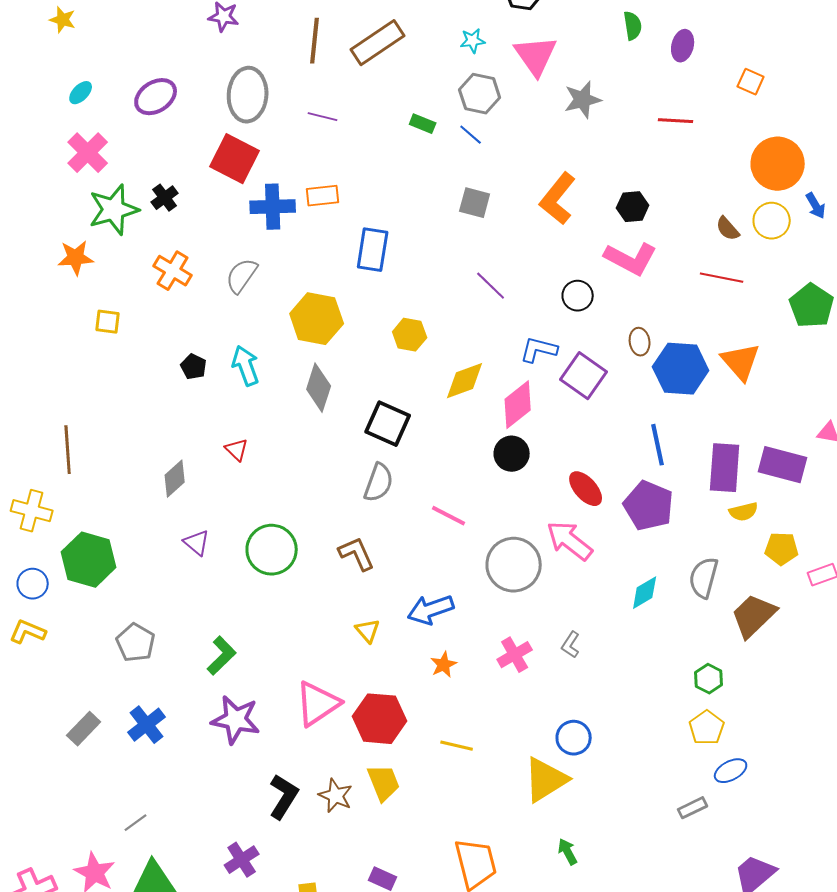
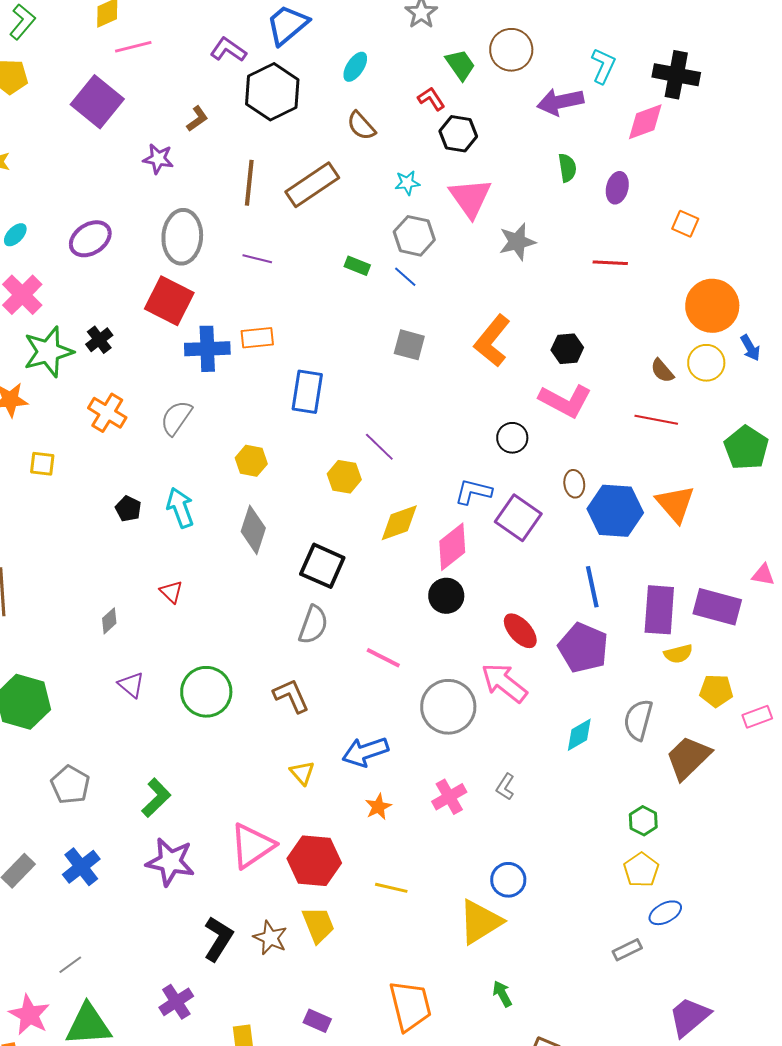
purple line: (491, 286) -> (379, 447), moved
yellow hexagon: (317, 319) -> (251, 461), size x0.6
gray diamond: (175, 479) -> (109, 621), size x0.7

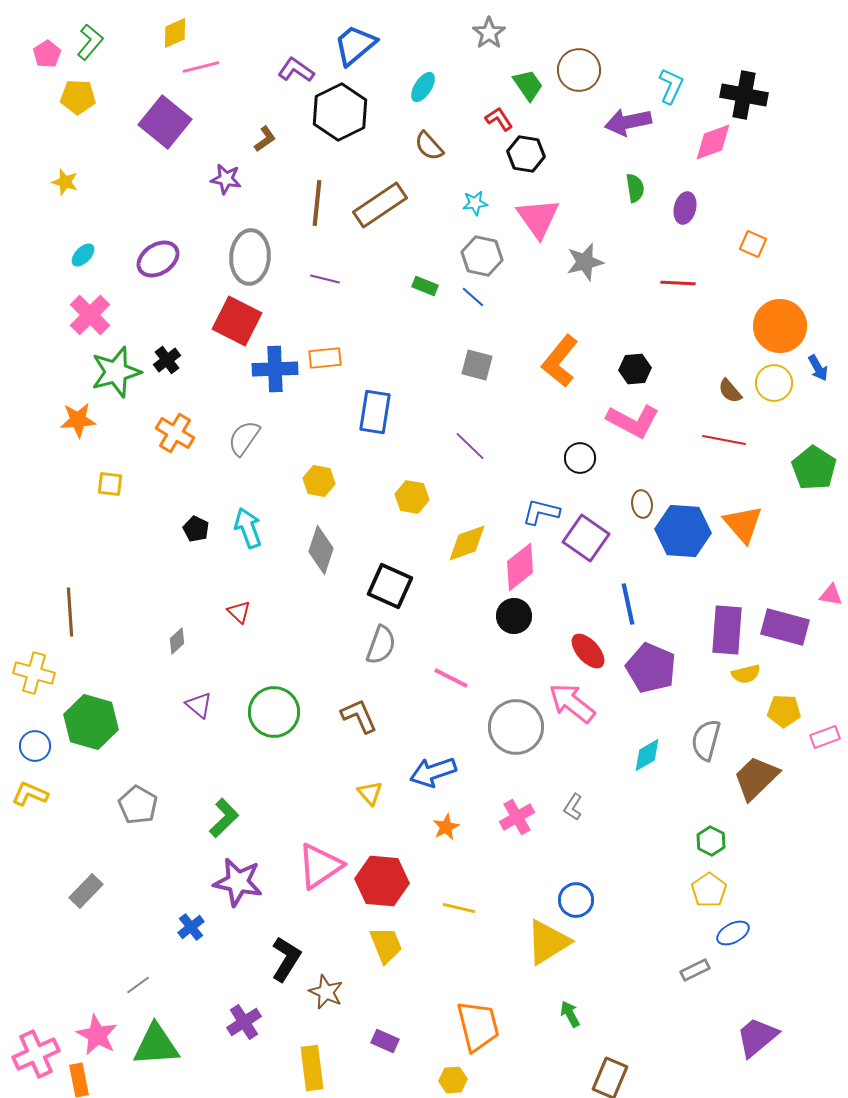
purple line: (379, 447) -> (470, 446), moved
blue line: (592, 587) -> (628, 604), moved
blue cross: (81, 867) -> (191, 927), moved, size x0.7
brown star: (270, 938) -> (326, 992), moved

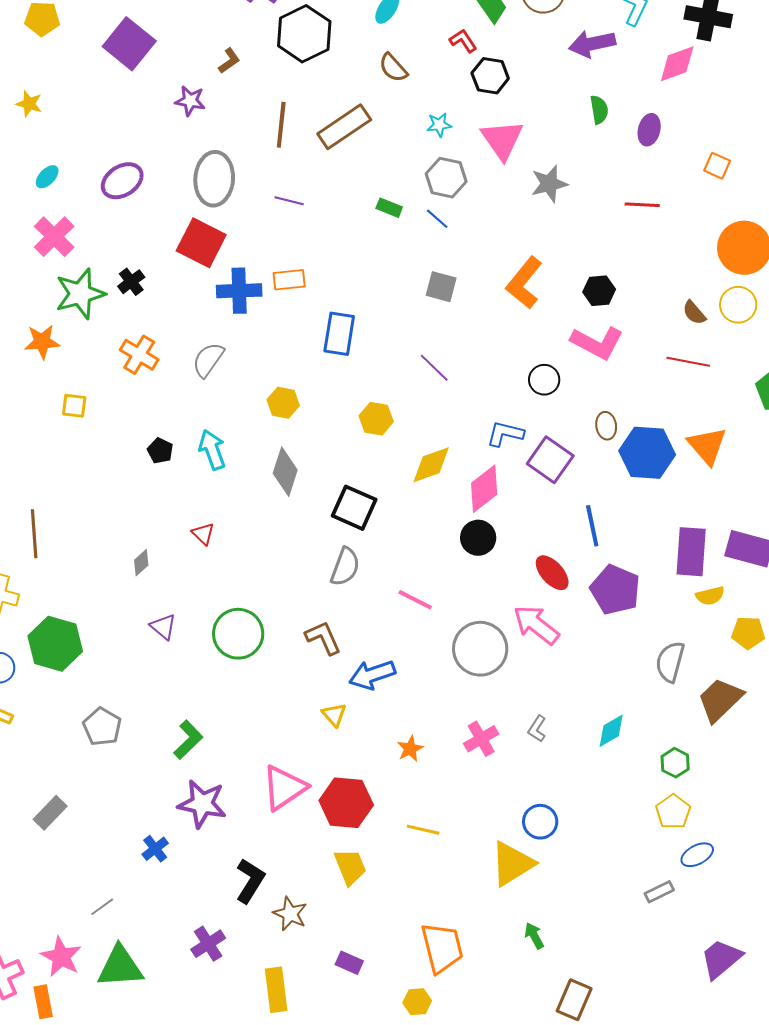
cyan diamond: (647, 755) -> (611, 731), moved
blue arrow: (433, 772) -> (372, 675), moved

